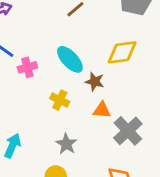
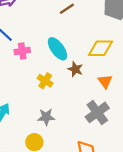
orange triangle: (102, 110) -> (105, 81), moved, turned 42
gray star: (66, 144) -> (46, 117), turned 30

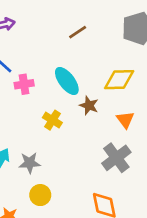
gray star: (46, 117) -> (30, 163), moved

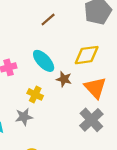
orange triangle: (125, 120) -> (95, 88), size x1.5
gray star: (30, 163) -> (24, 117), moved

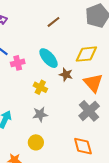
gray star: (24, 117) -> (40, 114), moved

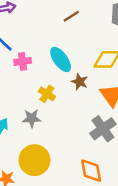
gray star: (40, 114) -> (32, 118), moved
yellow circle: (36, 142) -> (34, 160), size x1.6

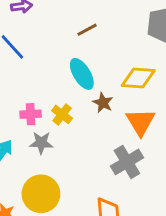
brown line: (71, 16) -> (87, 30), moved
pink cross: (23, 61) -> (31, 114), moved

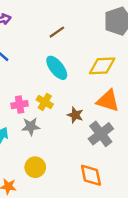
brown star: (103, 103) -> (75, 115), moved
orange triangle: (141, 122) -> (108, 101), turned -35
yellow circle: (41, 194) -> (35, 167), size x0.7

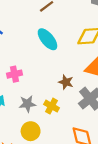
yellow cross: (45, 102) -> (52, 106), moved
gray star: (31, 126) -> (27, 104), moved

